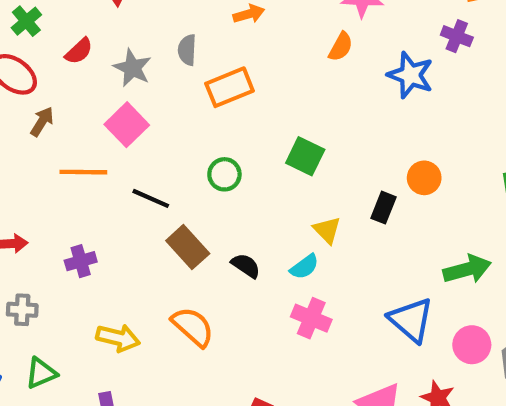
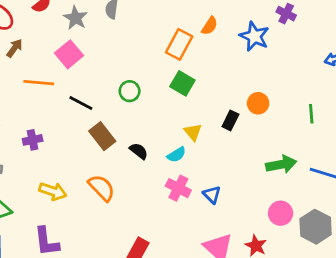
orange semicircle: (341, 47) -> (210, 26), moved
orange rectangle: (230, 87) -> (179, 44), moved, turned -44
blue triangle: (411, 320) -> (212, 195), moved, size x0.6

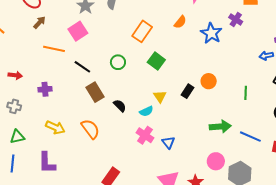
orange rectangle: (179, 44) -> (142, 31), moved

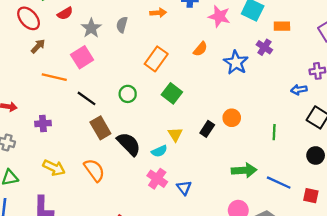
black semicircle: (120, 106) -> (129, 144), size x1.6

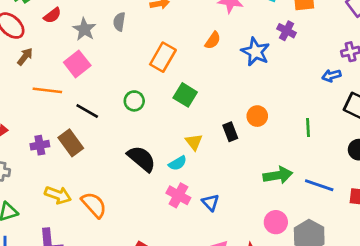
brown rectangle: (100, 128) -> (71, 143), moved
black rectangle: (207, 129) -> (230, 132), turned -49
orange semicircle: (94, 170) -> (94, 205), moved

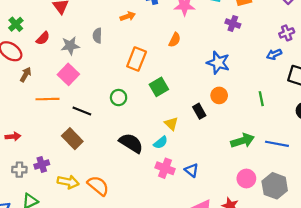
gray star: (84, 29) -> (70, 46), turned -30
blue star: (255, 52) -> (218, 63), moved
green square: (185, 95) -> (159, 87), turned 36
purple cross: (40, 145) -> (42, 165), moved

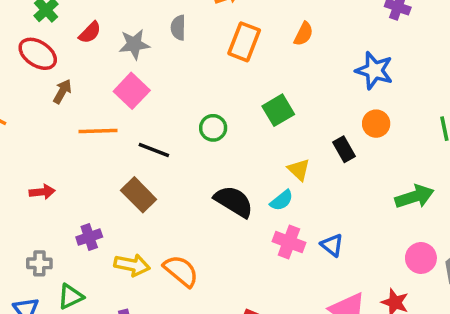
orange rectangle: (137, 59) -> (244, 42), moved
gray cross: (19, 170) -> (39, 263), moved

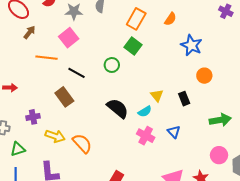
blue star: (374, 70) -> (191, 45), moved
green square: (278, 110) -> (133, 46), moved, turned -30
black rectangle: (344, 149) -> (184, 99), moved
blue triangle: (332, 245) -> (174, 132), moved

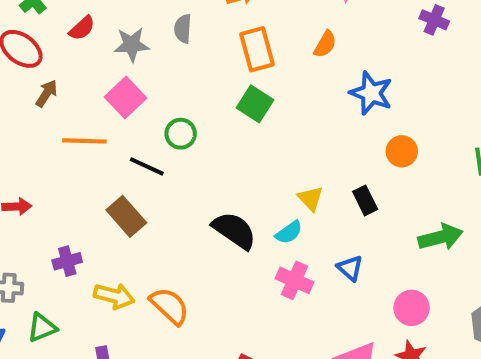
orange rectangle: (136, 19) -> (257, 49), turned -40
green circle: (112, 65) -> (181, 134), moved
pink circle: (219, 155) -> (412, 308), moved

